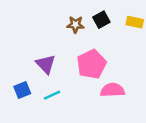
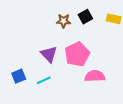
purple triangle: (46, 64) -> (49, 54), moved

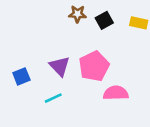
brown star: (64, 21) -> (77, 14), moved
blue square: (19, 76) -> (21, 76), moved

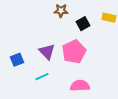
black square: (104, 20) -> (83, 24), moved
pink semicircle: (116, 93) -> (80, 86), moved

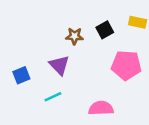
brown star: (61, 11) -> (74, 36), moved
pink pentagon: (74, 52) -> (126, 65), moved, turned 30

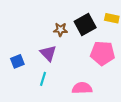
black square: (105, 30) -> (85, 24), size x1.5
cyan line: (53, 97) -> (43, 79), turned -48

